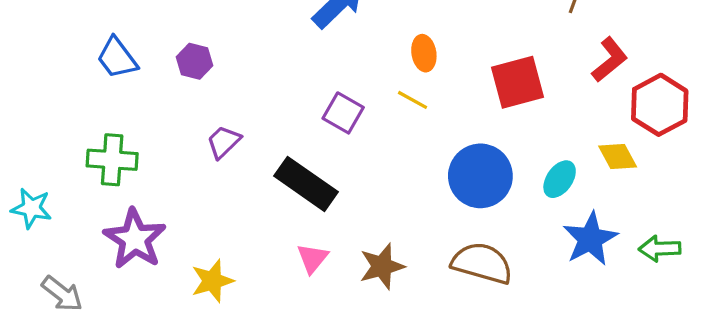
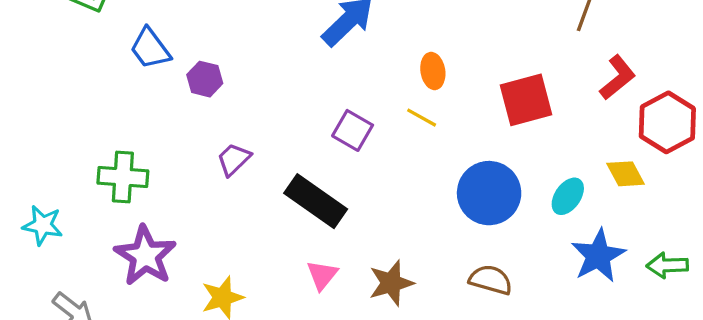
blue trapezoid: (117, 58) -> (150, 49), moved
brown semicircle: (482, 263) -> (491, 280), size x0.7

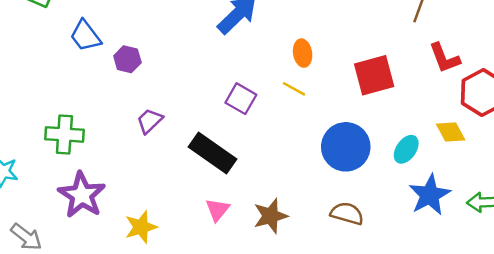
red L-shape: (618, 77) -> (444, 58), turned 108

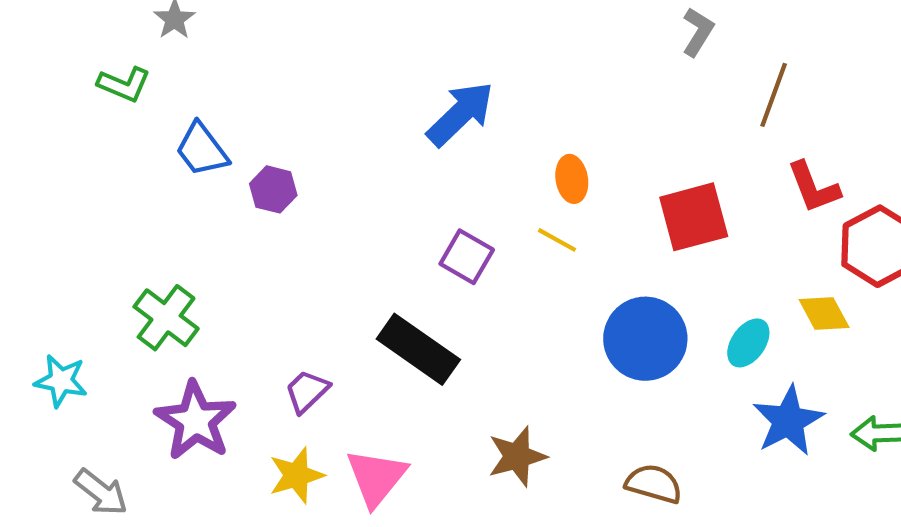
purple trapezoid: (150, 121) -> (307, 391), moved
green cross: (64, 134) -> (166, 318), turned 33
pink triangle: (217, 210) -> (376, 477), moved, size x1.5
brown semicircle: (347, 213) -> (654, 484), moved

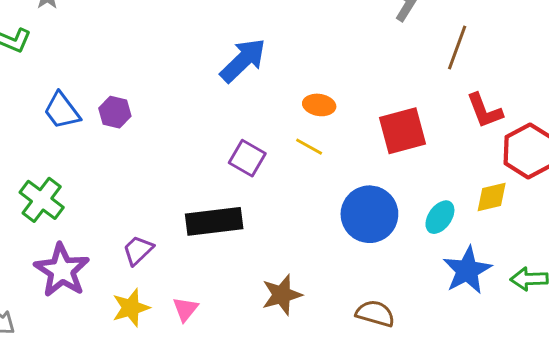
blue trapezoid: (202, 150) -> (62, 111), moved
orange ellipse: (572, 179) -> (319, 105), turned -72
yellow diamond: (824, 313) -> (492, 197), turned -75
black rectangle: (418, 349) -> (214, 221), turned -42
pink triangle: (376, 477) -> (185, 309), size x0.6

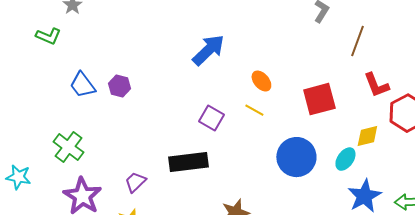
orange ellipse: (319, 105) -> (261, 81), turned 40
yellow diamond: (492, 197) -> (367, 136), moved

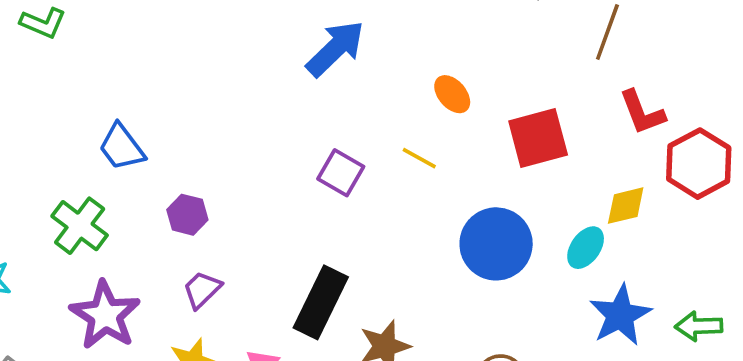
orange ellipse: (261, 81) -> (452, 94), moved
blue trapezoid: (82, 85) -> (122, 147), moved
purple hexagon: (119, 86) -> (187, 215), moved
black rectangle: (188, 162) -> (321, 302), moved, turned -57

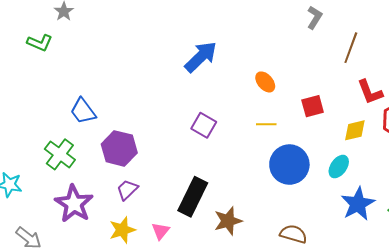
red square: (538, 138) -> (313, 106), size x0.7
yellow line: (419, 158) -> (266, 124), moved, turned -30
yellow diamond: (626, 206) -> (355, 130), moved
purple hexagon: (187, 215) -> (119, 148), size x1.6

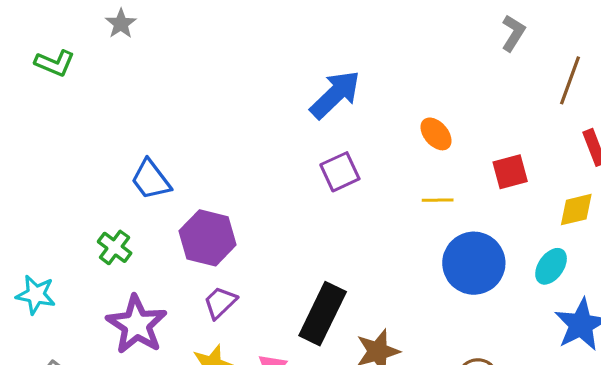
green L-shape: (40, 43) -> (55, 63), moved
purple square: (204, 125) -> (340, 172), moved, turned 35
green cross: (60, 154) -> (115, 247), size x0.7

